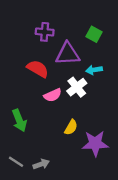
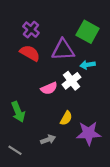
purple cross: (45, 32) -> (31, 30), moved, turned 35
green square: (94, 34) -> (88, 32), size x1.5
red semicircle: (38, 69) -> (30, 53), moved
gray arrow: (41, 164) -> (48, 140), moved

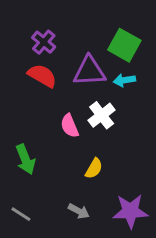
cyan arrow: (88, 65) -> (124, 80), moved
pink semicircle: (49, 88) -> (70, 126), turned 91
purple star: (89, 133) -> (130, 211), moved
gray arrow: (48, 140) -> (79, 211), moved, turned 48

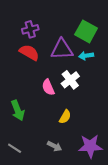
purple cross: (44, 42) -> (30, 29), turned 35

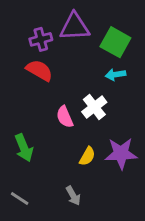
purple triangle: (62, 49) -> (75, 27), moved
gray arrow: (55, 146) -> (73, 196), turned 32
purple star: (90, 146) -> (121, 153), moved

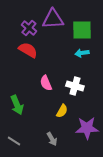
purple cross: (41, 39) -> (29, 28), turned -35
green square: (115, 42) -> (82, 30), turned -30
white cross: (94, 107) -> (75, 86), moved, turned -36
purple star: (121, 153) -> (87, 128), moved

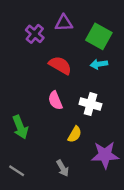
purple triangle: (53, 19) -> (64, 23), size x0.7
green square: (82, 30) -> (99, 36), turned 30
red semicircle: (28, 50) -> (60, 65), moved

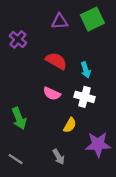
purple cross: (35, 34) -> (18, 39), moved
green square: (99, 36) -> (92, 19), moved, turned 35
cyan arrow: (99, 64) -> (86, 70), moved, turned -98
pink semicircle: (55, 100) -> (52, 94), turned -42

